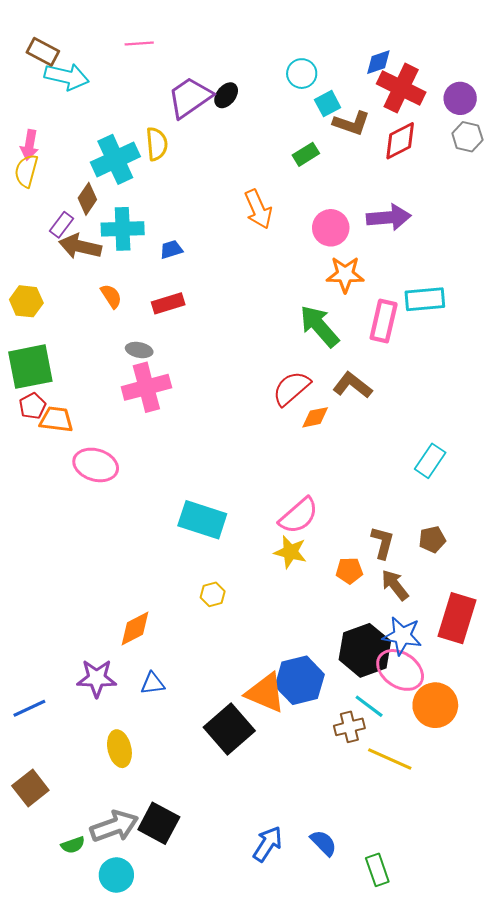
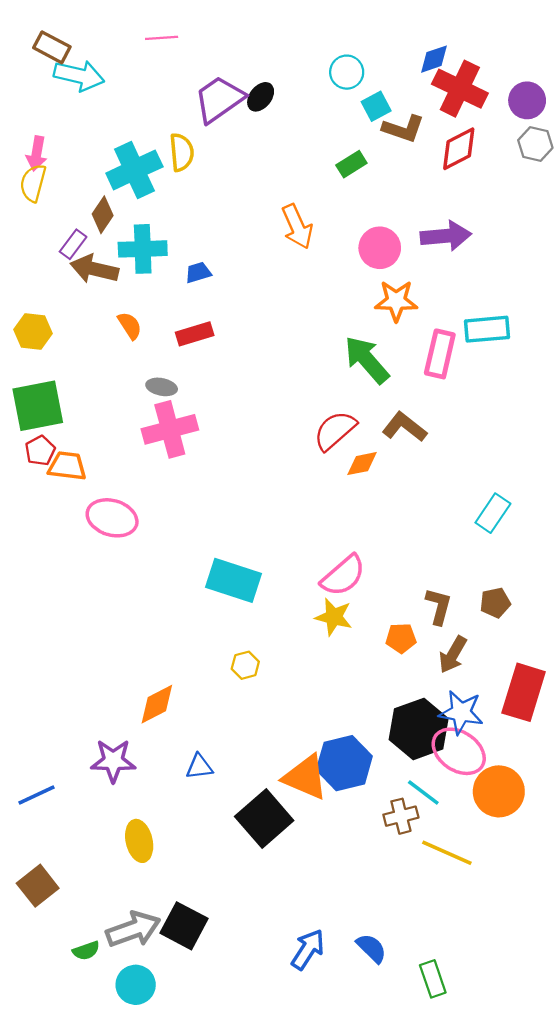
brown arrow: (395, 585) -> (453, 655), turned -112
blue triangle: (153, 683) -> (199, 767), moved

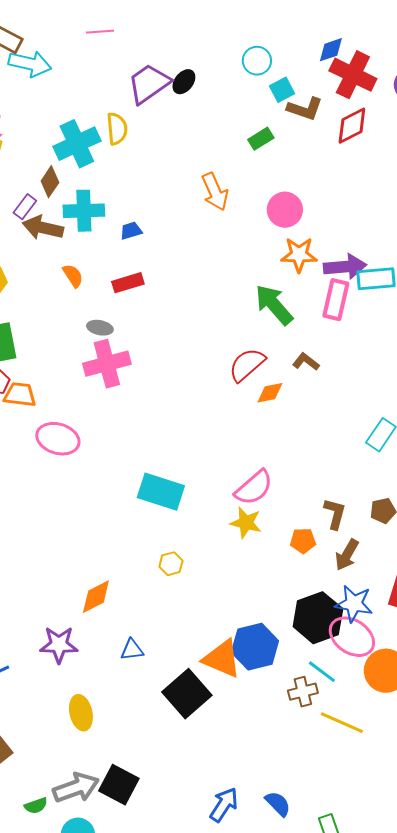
purple arrow: (446, 236) -> (345, 267), moved
brown L-shape: (404, 427) -> (306, 362), size x0.7

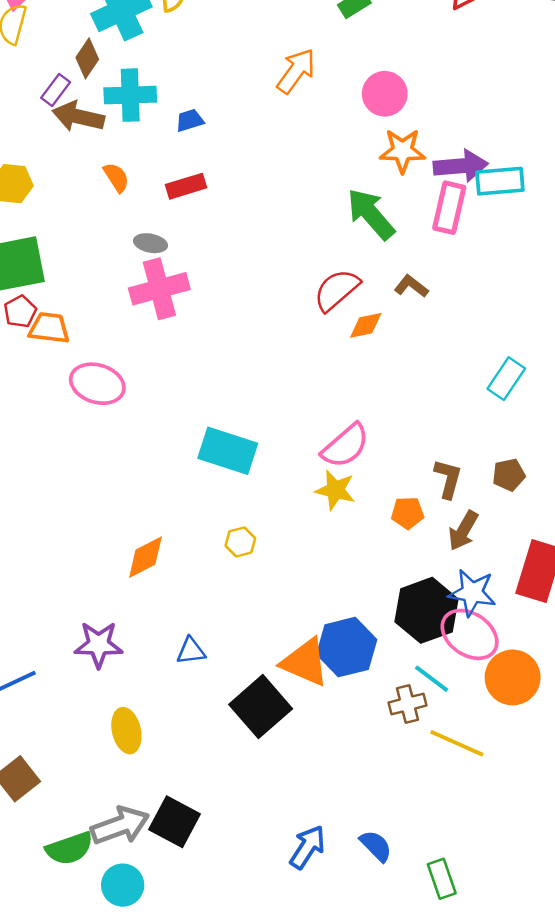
orange arrow: (215, 192) -> (296, 71), turned -120
orange diamond: (96, 597) -> (145, 557), moved
green semicircle: (36, 806) -> (69, 848), size x1.6

